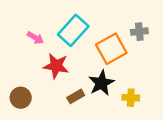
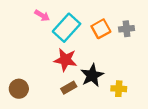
pink arrow: (35, 38) -> (42, 15), moved
orange square: (111, 49) -> (101, 29), moved, size x0.7
red star: (56, 66) -> (65, 60), moved

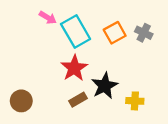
cyan rectangle: (67, 28) -> (76, 31), turned -72
gray cross: (126, 29) -> (144, 33), turned 32
red star: (65, 60) -> (74, 68), turned 30

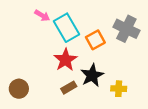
orange square: (115, 33) -> (95, 40), moved
gray cross: (144, 33) -> (126, 29), size x1.6

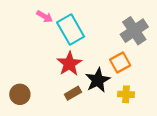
gray cross: (126, 29) -> (134, 31), turned 30
orange square: (95, 40) -> (120, 62), moved

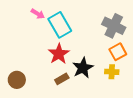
gray cross: (134, 31) -> (114, 26), turned -30
orange square: (120, 62) -> (118, 52), moved
yellow cross: (126, 94) -> (112, 72), moved

